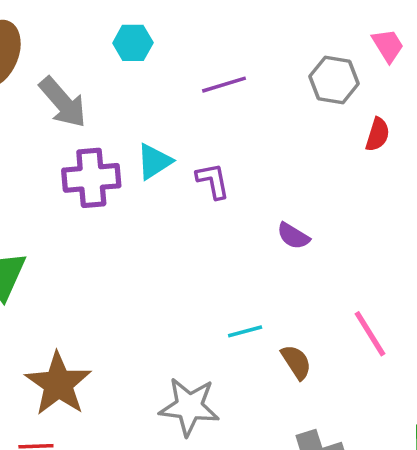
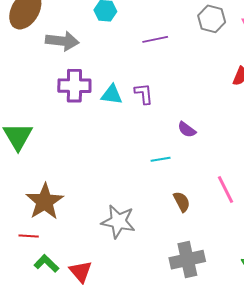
gray hexagon: (334, 80) -> (212, 19), moved
gray arrow: (63, 102) -> (62, 41), turned -48
cyan triangle: (154, 161) -> (112, 95), moved, turned 35
cyan line: (245, 331) -> (161, 159), moved

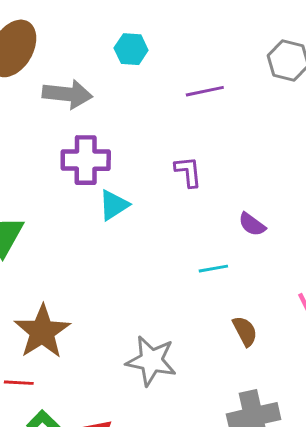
cyan triangle: (112, 95) -> (114, 205), moved, turned -40

